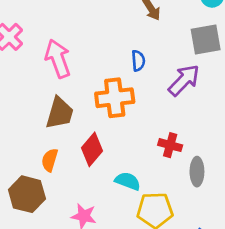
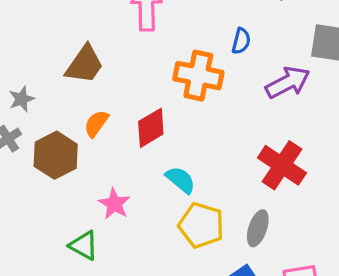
brown trapezoid: (60, 113) -> (85, 65), moved
red cross: (170, 145) -> (282, 165), moved, size x1.6
gray ellipse: (197, 172) -> (258, 228), moved

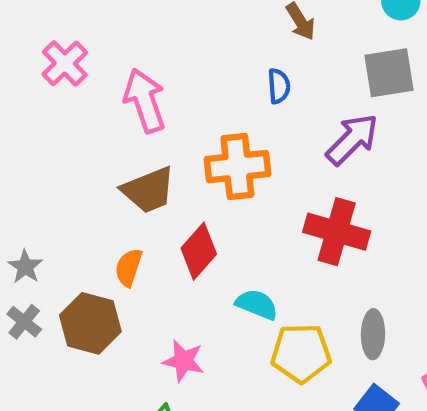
blue semicircle: (241, 41) -> (279, 86), moved
brown trapezoid: (85, 65) -> (148, 190), moved, turned 51
red cross: (282, 165) -> (337, 232), moved

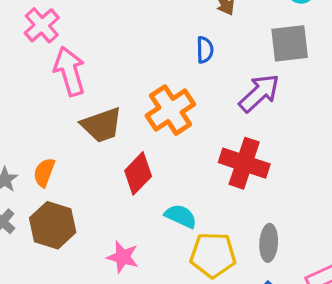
pink arrow: (145, 100) -> (70, 71), moved
orange cross: (237, 167) -> (170, 110), turned -30
orange semicircle: (129, 267) -> (44, 172), moved

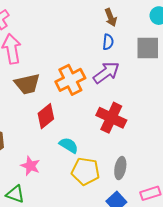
blue semicircle: (205, 50) -> (108, 42), moved
purple arrow: (259, 93) -> (106, 73), moved

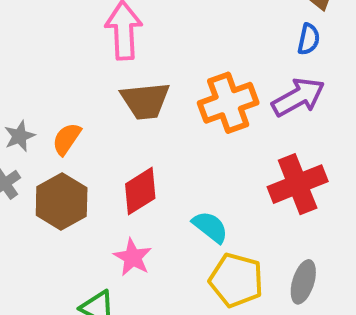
red diamond: (46, 116) -> (140, 191), moved
red cross: (111, 118) -> (298, 184), turned 36

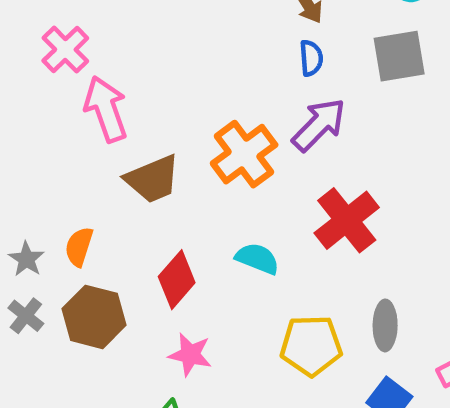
cyan semicircle: (210, 227) -> (257, 259), moved

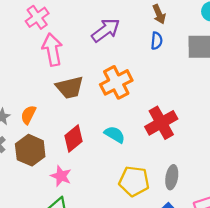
purple arrow: (319, 125) -> (106, 30), moved
pink star: (190, 355) -> (61, 176), moved

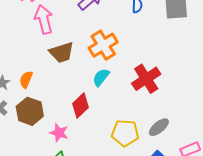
cyan semicircle: (115, 134) -> (101, 77), moved, turned -78
red diamond: (74, 138) -> (81, 105), moved
gray ellipse: (172, 177) -> (159, 127), turned 45

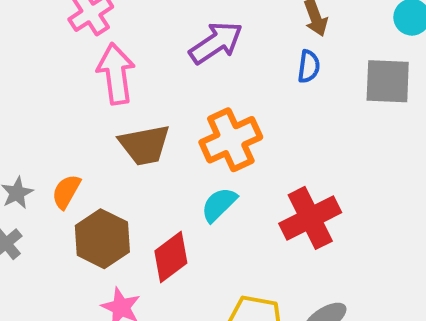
brown hexagon: (30, 111) -> (102, 239), moved

